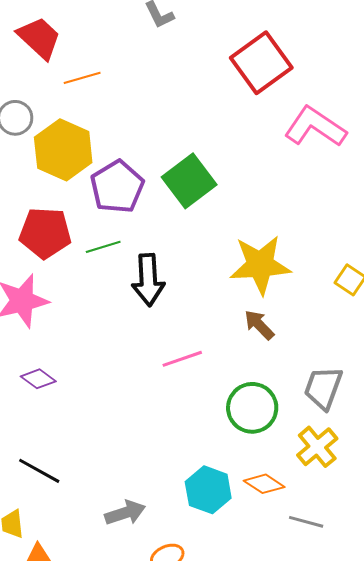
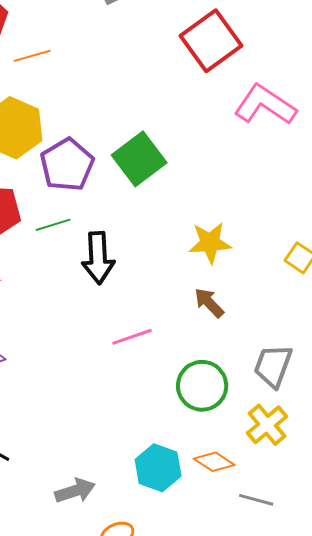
yellow star: (260, 265) -> (210, 243), size x0.7

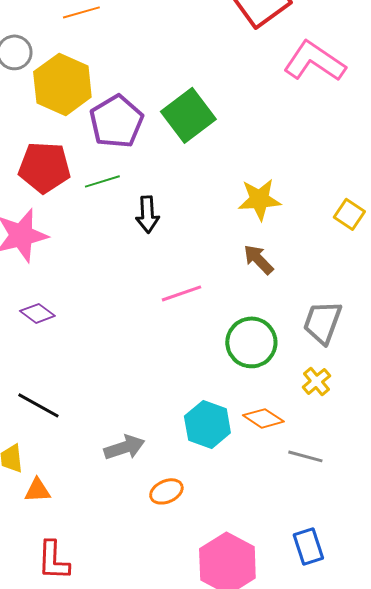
black arrow: (98, 258) -> (147, 214), size x0.7
yellow cross: (267, 425) -> (316, 381), size x0.7

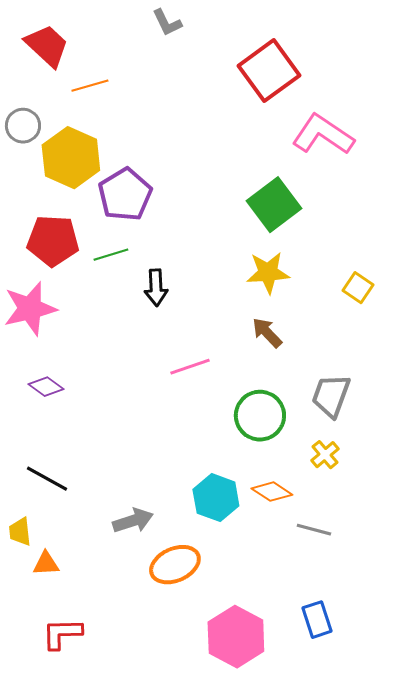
green square: (188, 115) -> (274, 205), moved
orange ellipse: (166, 491) -> (175, 565), size x1.5
red L-shape: (53, 560) -> (62, 634), turned 87

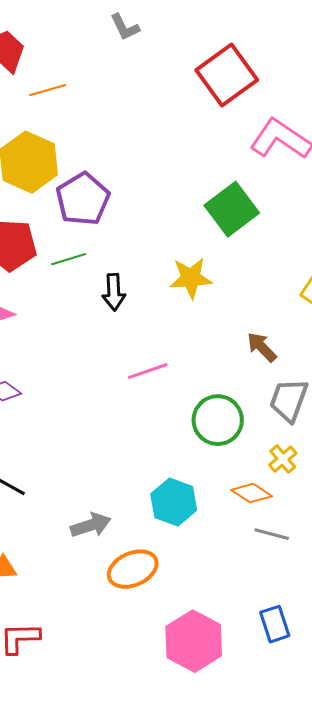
yellow star: (268, 273) -> (191, 278), moved
brown arrow: (267, 333) -> (262, 347), moved
orange diamond: (272, 492) -> (252, 493), moved

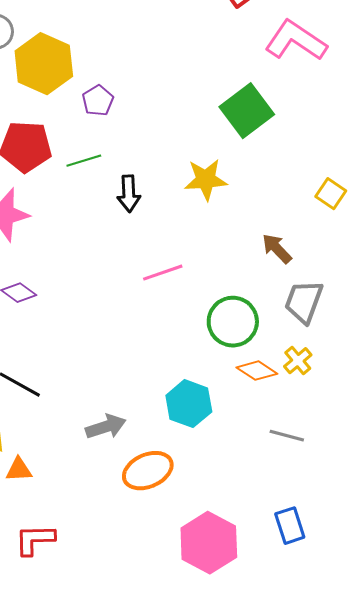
purple pentagon: (83, 199) -> (98, 101), size x0.6
orange diamond: (252, 493) -> (257, 371), moved

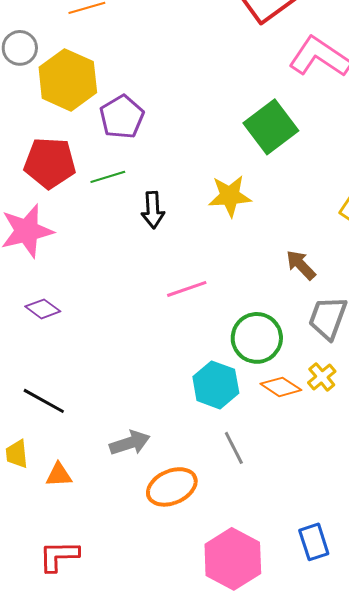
purple pentagon: (98, 101) -> (122, 117), size x1.4
cyan hexagon: (189, 404) -> (216, 385), moved
gray line: (287, 436) -> (234, 448), moved, turned 48
orange triangle: (19, 470) -> (59, 475), moved

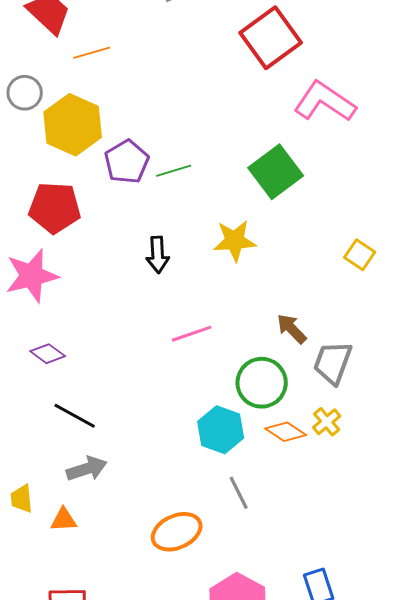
green line: (108, 177) -> (174, 171), moved
brown arrow: (301, 265) -> (292, 329), moved
black line: (44, 401) -> (75, 416), moved
gray arrow: (130, 443) -> (87, 469), moved

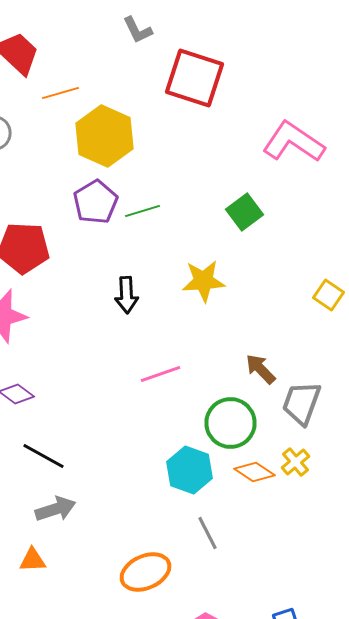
red square: (271, 38) -> (194, 78), moved, turned -36
yellow hexagon: (73, 125) -> (104, 136), moved
green square: (276, 172) -> (244, 212), size x0.7

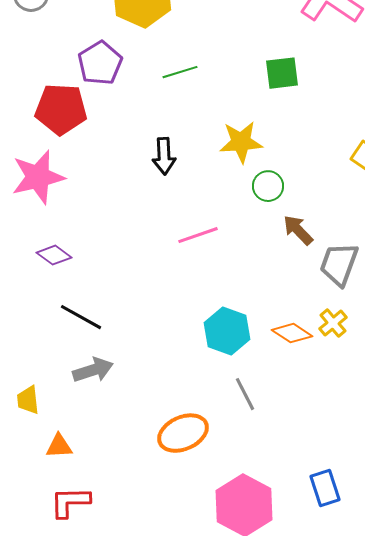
purple pentagon: (96, 202) -> (100, 63), moved
green square: (244, 212) -> (282, 73), turned 30
green circle: (230, 423) -> (268, 186), moved, size x0.6
orange triangle: (32, 560) -> (59, 446), moved

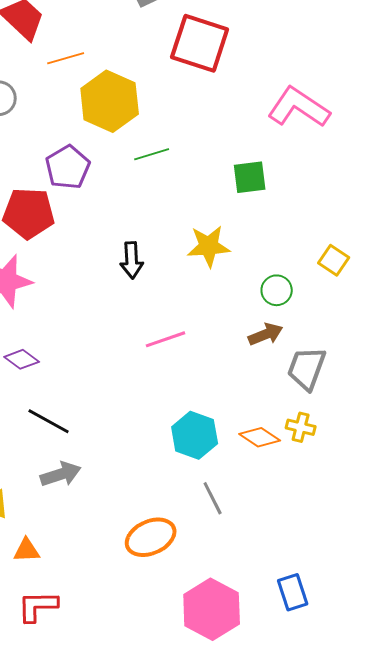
green line: (180, 72) -> (152, 154), moved
green circle: (268, 186) -> (277, 290), moved
brown arrow: (298, 230) -> (266, 334), turned 112
yellow cross: (333, 323) -> (301, 427), turned -36

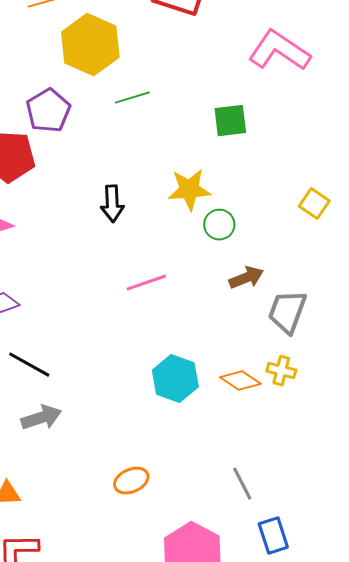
green circle: (277, 290) -> (219, 225), moved
gray line: (213, 498) -> (242, 484), moved
orange ellipse: (151, 537) -> (131, 481), size x0.7

